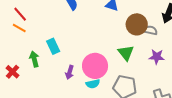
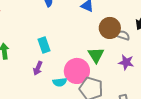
cyan rectangle: (53, 46) -> (44, 45), moved
pink circle: (95, 66) -> (77, 71), moved

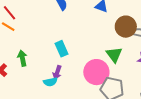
cyan semicircle: (60, 82) -> (50, 82), moved

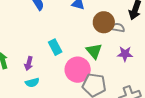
cyan rectangle: (61, 49) -> (55, 47), moved
purple arrow: (57, 72) -> (29, 63), moved

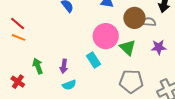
cyan rectangle: (55, 47) -> (93, 60), moved
pink circle: (78, 70) -> (106, 36), moved

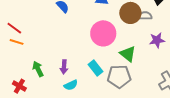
green triangle: (128, 47) -> (128, 54), moved
cyan rectangle: (93, 60) -> (96, 68), moved
gray pentagon: (131, 81) -> (119, 76), moved

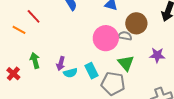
gray semicircle: (145, 16) -> (125, 36), moved
red line: (14, 28) -> (34, 16), moved
cyan semicircle: (71, 85) -> (70, 73), moved

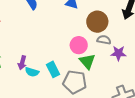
gray semicircle: (125, 36) -> (104, 40), moved
pink circle: (106, 38) -> (79, 45), moved, size x0.7
cyan semicircle: (70, 73) -> (32, 72), turned 32

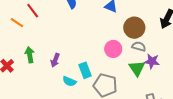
green triangle: (87, 61) -> (137, 68), moved
cyan semicircle: (32, 72) -> (69, 81), moved

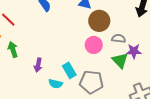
brown circle: (134, 28) -> (99, 21), moved
green arrow: (30, 55) -> (13, 50), moved

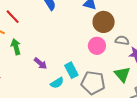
green triangle: (120, 60) -> (122, 74), moved
purple arrow: (38, 65) -> (40, 63), turned -64
cyan semicircle: (55, 84) -> (57, 83), turned -48

